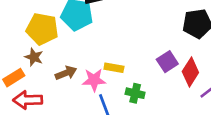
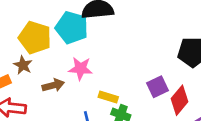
yellow rectangle: (114, 68) -> (108, 97), moved
pink star: (94, 80) -> (81, 69), moved

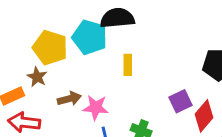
pink star: (81, 69) -> (96, 107), moved
yellow rectangle: (108, 97) -> (128, 65), moved, turned 72

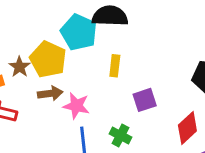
yellow pentagon: (50, 48) -> (48, 59), moved
purple square: (181, 101) -> (145, 100), moved

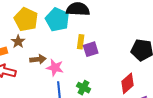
yellow pentagon: (48, 59) -> (26, 19), moved
purple square: (145, 100) -> (91, 49), moved

